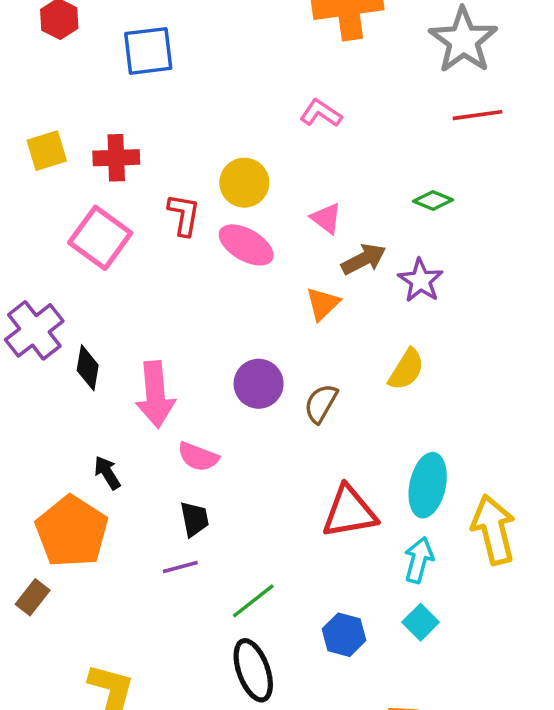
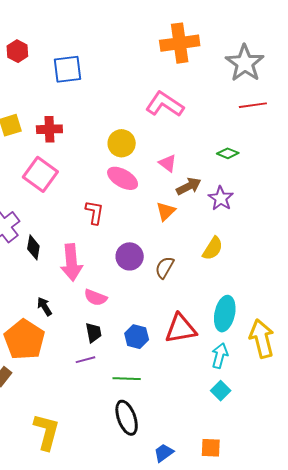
pink L-shape: (321, 113) -> (165, 104), size x1.6
red L-shape: (184, 215) -> (95, 212), moved
green line: (253, 601) -> (127, 379), turned 40
blue hexagon: (344, 635) -> (137, 337), moved

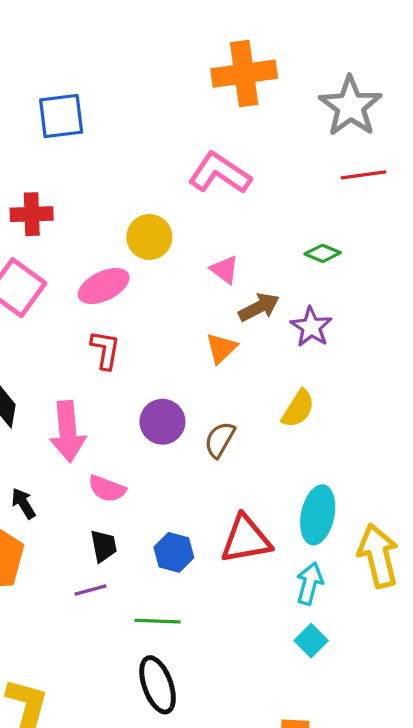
pink ellipse: (123, 178) -> (104, 286), moved, turned -56

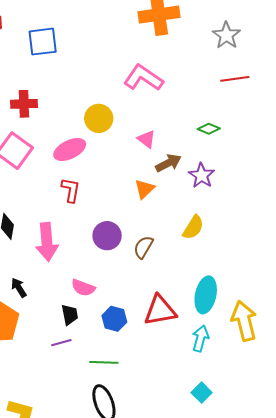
gray star: (350, 106) -> (226, 35), size x0.7
pink semicircle: (107, 489) -> (83, 288), moved
cyan square: (311, 641) -> (202, 393), moved

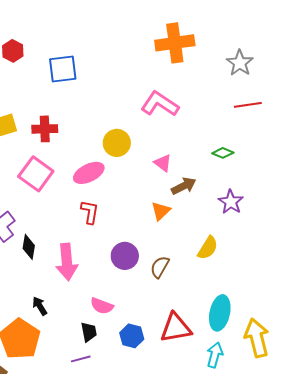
purple star: (202, 175) -> (231, 202), moved

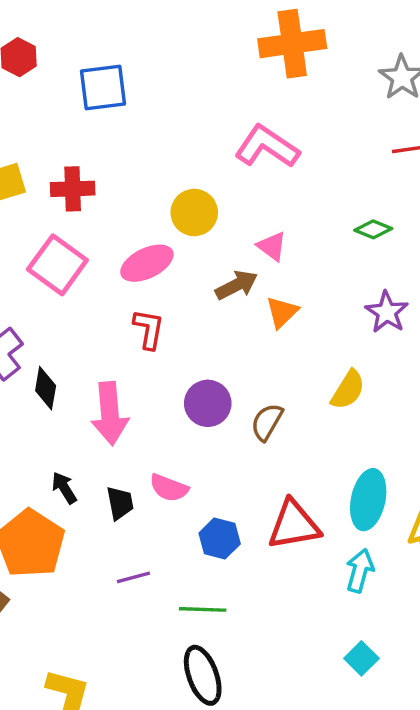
brown arrow: (184, 186) -> (236, 285), moved
orange triangle: (161, 211) -> (282, 312), moved
black trapezoid: (89, 332) -> (120, 503), moved

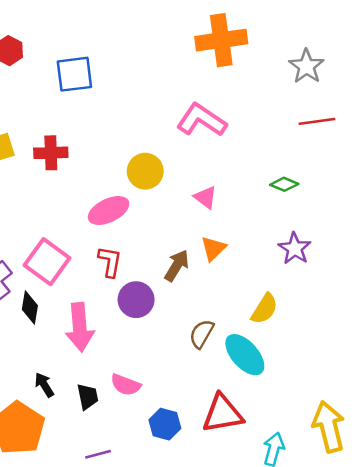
pink square: (57, 265) -> (47, 262), moved
brown arrow: (236, 285) -> (177, 266), moved, turned -32
purple circle: (208, 403) -> (136, 300), moved
cyan ellipse: (368, 500) -> (245, 355), moved, turned -54

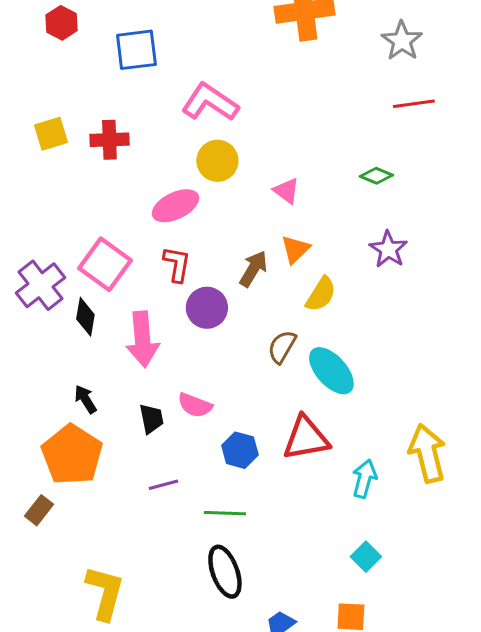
pink L-shape: (202, 120) -> (210, 102), moved
yellow semicircle: (265, 309) -> (321, 294), moved
black arrow: (44, 385) -> (85, 399), moved

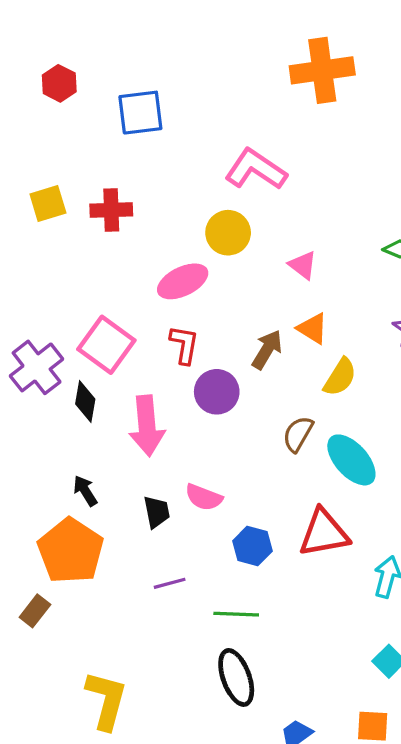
pink L-shape: (210, 102) -> (256, 169), moved
orange triangle: (295, 249) -> (312, 328), turned -44

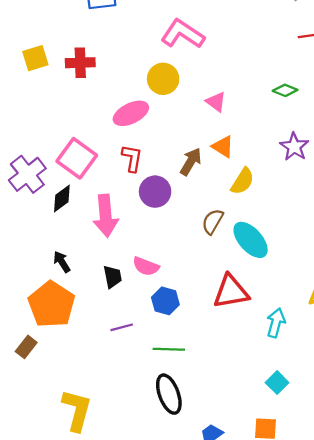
black diamond: (85, 402) -> (62, 198), turned 44
blue hexagon: (252, 546) -> (165, 301), moved

